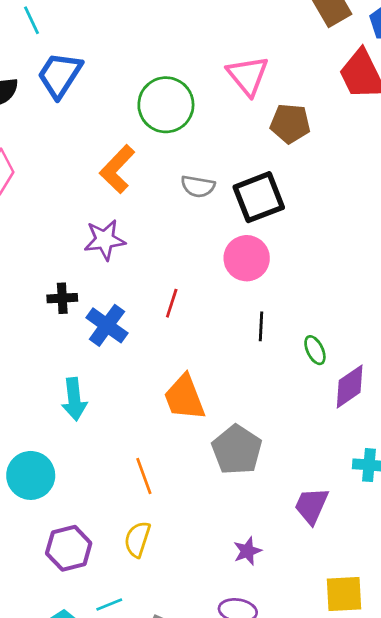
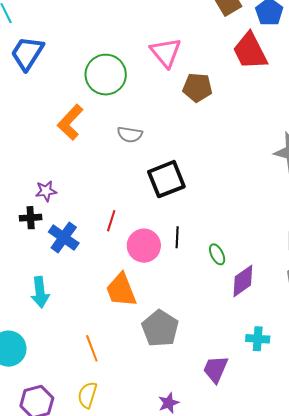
black square: (259, 197) -> (166, 179), moved
purple star: (105, 240) -> (46, 191), moved, size x0.7
pink circle: (247, 258) -> (144, 246), moved

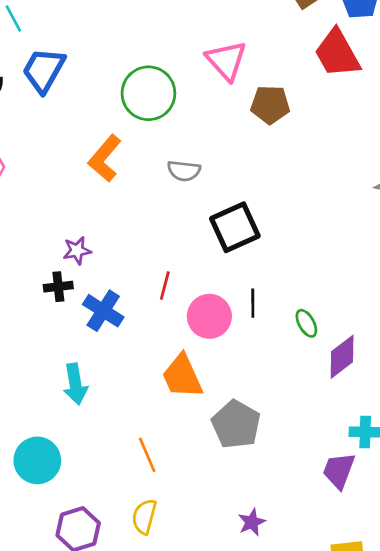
purple trapezoid: (215, 369) -> (339, 471), moved

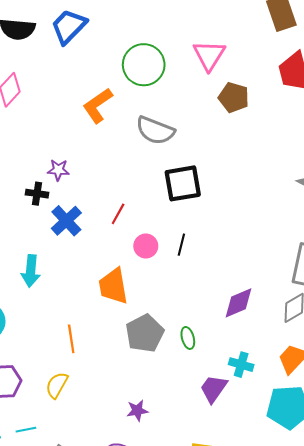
gray semicircle: (184, 171) -> (155, 130), size x1.5
pink circle: (209, 316) -> (146, 246), size x0.7
green ellipse: (306, 323) -> (188, 338), moved

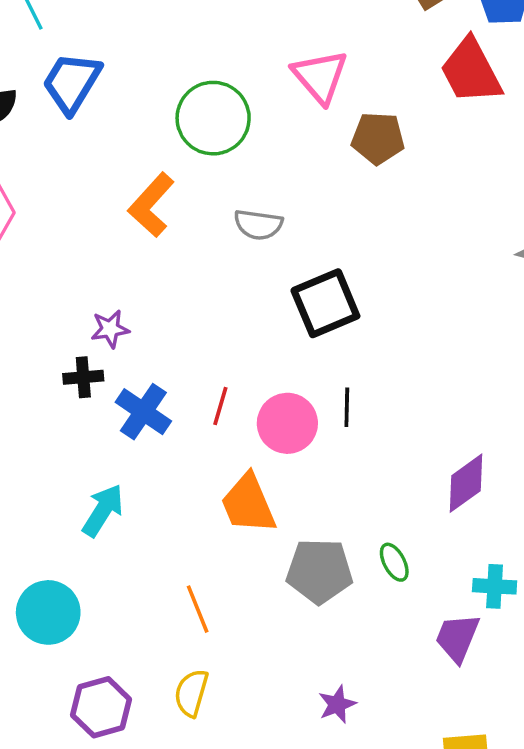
gray semicircle: (155, 130) -> (258, 225), size x0.7
red line: (118, 214) -> (220, 406), moved
pink circle: (146, 246) -> (287, 423), size x1.4
cyan arrow: (31, 271) -> (103, 510), turned -140
gray pentagon: (145, 333) -> (319, 571), turned -30

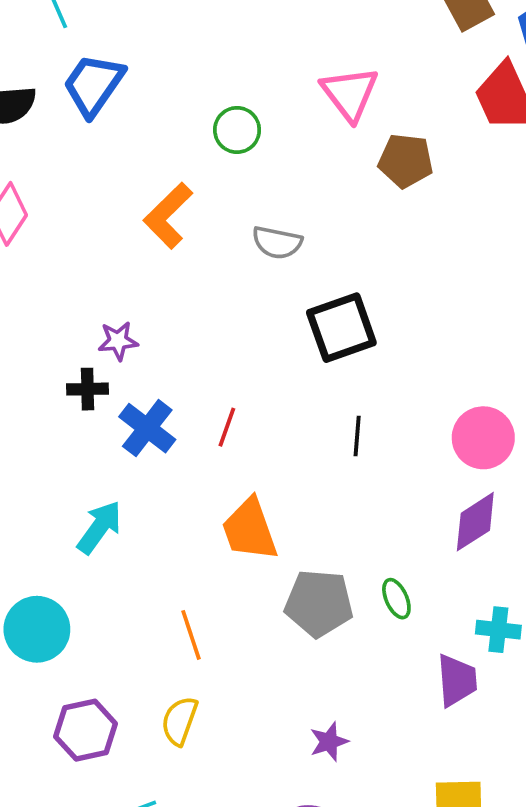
green circle: (213, 118) -> (237, 130), size x0.6
pink circle: (287, 423) -> (483, 438), moved
purple trapezoid: (457, 638) -> (457, 680), turned 150

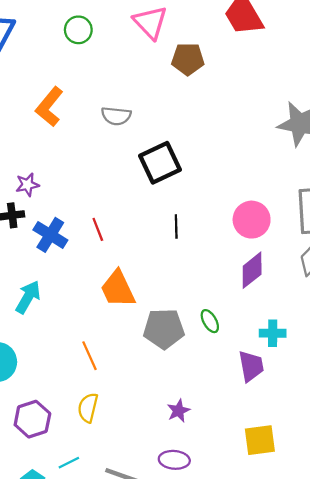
green circle: (237, 130) -> (78, 30), moved
red line: (227, 427) -> (98, 229), turned -35

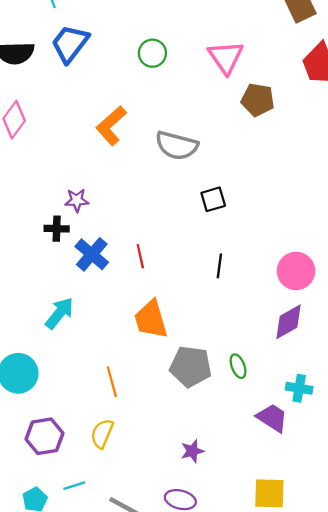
gray semicircle: (116, 116) -> (177, 145), size x1.4
black square: (160, 163) -> (213, 199), size x0.6
purple trapezoid: (251, 366) -> (272, 418), turned -56

